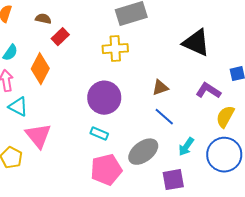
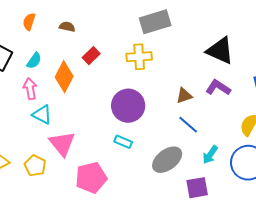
red rectangle: (60, 37) -> (91, 56), moved
purple L-shape: (208, 91) -> (218, 88), moved
pink pentagon: (106, 170) -> (91, 178), moved

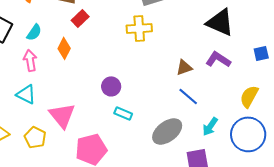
red rectangle: (91, 56) -> (80, 18), moved
orange diamond: (64, 77) -> (64, 48), size x0.7
purple circle: (128, 106) -> (111, 86), moved, size x0.6
cyan triangle: (42, 115) -> (26, 94), moved

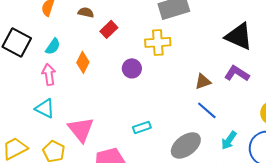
red rectangle: (80, 18) -> (109, 29), moved
purple circle: (111, 86) -> (132, 68), moved
cyan rectangle: (123, 113) -> (142, 127), turned -42

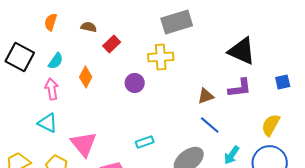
purple L-shape: (237, 73) -> (240, 88), turned 140

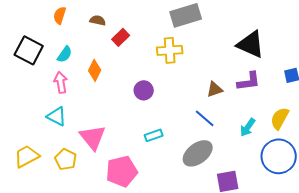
purple circle: (135, 83) -> (144, 90), moved
blue line: (210, 125) -> (205, 118), moved
cyan arrow: (232, 155) -> (248, 127), moved

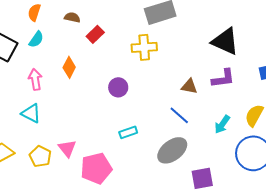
cyan semicircle: (65, 54) -> (36, 39), moved
brown triangle: (215, 89) -> (189, 86), turned 30
pink triangle: (93, 137) -> (67, 148), moved, size x0.7

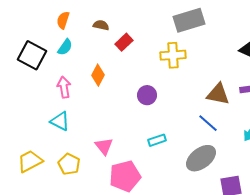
brown triangle: (189, 86) -> (218, 94), size x1.4
pink triangle: (67, 148) -> (104, 146), moved

